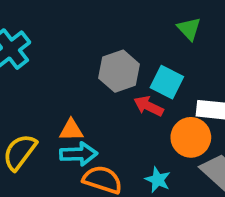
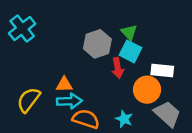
green triangle: (189, 29) -> (129, 32), moved
red arrow: (149, 106) -> (118, 68), turned -126

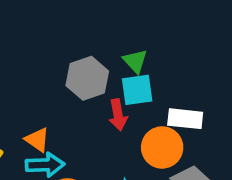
cyan square: (130, 51) -> (137, 90), turned -35
orange triangle: (64, 85) -> (37, 140), turned 36

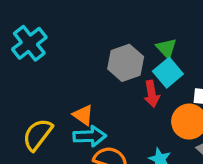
cyan square: (137, 90) -> (168, 73), turned -32

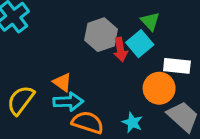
green triangle: (166, 48) -> (150, 21), moved
red arrow: (152, 94) -> (120, 50), moved

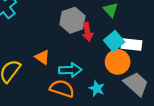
cyan square: (140, 44) -> (114, 41), moved
cyan arrow: (68, 102) -> (70, 70), moved

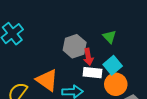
white rectangle: (131, 45) -> (93, 73), moved
orange triangle: (42, 57) -> (47, 80), size x1.6

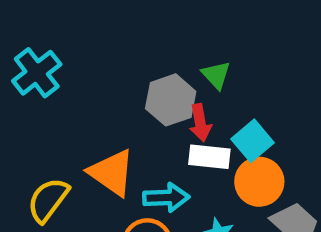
green triangle: (109, 37) -> (216, 75), moved

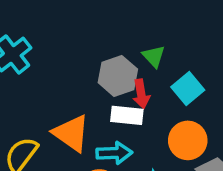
cyan square: (252, 141) -> (188, 89), moved
white rectangle: (209, 157) -> (127, 115), moved

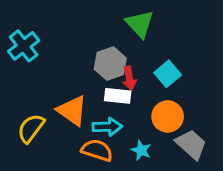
green triangle: (154, 56) -> (140, 24), moved, size x1.5

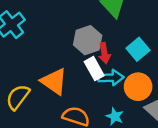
white rectangle: (118, 96) -> (94, 69), turned 55
cyan arrow: (107, 127) -> (111, 78), moved

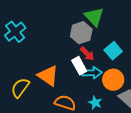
gray hexagon: (88, 40) -> (81, 33), moved
red arrow: (104, 53) -> (87, 54), turned -35

